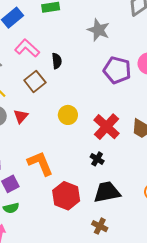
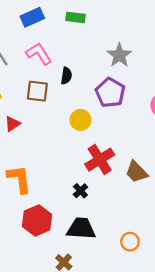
purple pentagon: (117, 70) -> (110, 93), moved
brown square: (35, 81) -> (37, 91), turned 30
yellow circle: (68, 115) -> (80, 120), moved

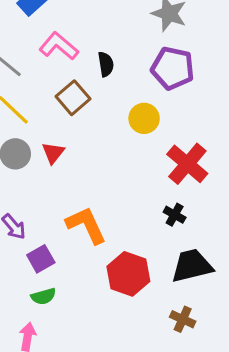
brown square: (37, 91) -> (73, 98), turned -30

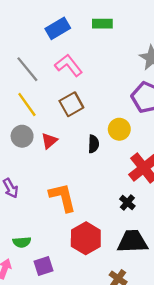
black semicircle: (106, 64) -> (94, 144), moved
purple square: (41, 259) -> (44, 266), moved

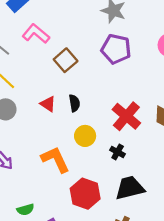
brown square: (71, 104) -> (66, 60), moved
yellow circle: (119, 129) -> (85, 136), moved
red triangle: (49, 141) -> (48, 104), moved, turned -35

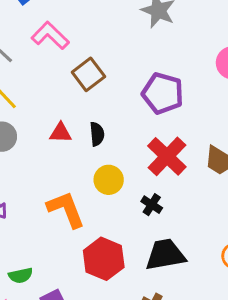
purple pentagon: (116, 49) -> (163, 93), moved
red triangle: (48, 104) -> (61, 133), turned -35

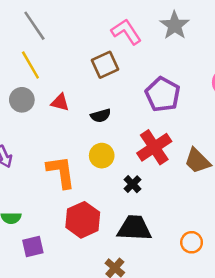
pink L-shape: (50, 36) -> (126, 32), moved
red triangle: (61, 133) -> (60, 102), moved
black semicircle: (97, 134) -> (101, 116), turned 66

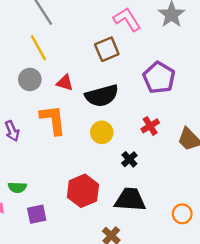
black semicircle: (101, 116) -> (102, 96), size x1.8
red cross: (154, 147) -> (150, 126), size x0.6
orange L-shape: (61, 172) -> (53, 120), moved

